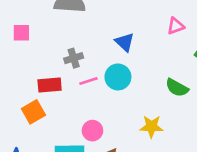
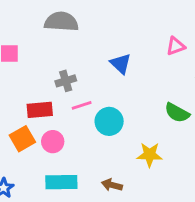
cyan circle: (118, 77) -> (109, 121), moved
pink circle: (92, 131) -> (53, 142), moved

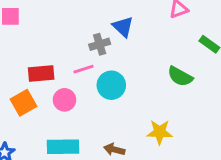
gray cross: (66, 81) -> (100, 44), moved
pink circle: (53, 142) -> (64, 100), moved
yellow star: (150, 155) -> (160, 132), moved

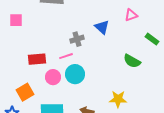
blue triangle: (123, 27) -> (102, 27), moved
cyan circle: (111, 85) -> (75, 74), moved
orange square: (24, 103) -> (25, 92), moved

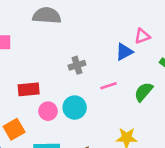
blue triangle: (102, 27) -> (124, 52), moved, turned 49
pink line: (66, 56) -> (108, 86), moved
green semicircle: (132, 61) -> (144, 92), turned 102

